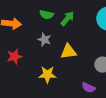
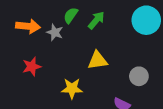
green semicircle: (46, 15) -> (71, 15), turned 112
gray star: (44, 40) -> (55, 32), moved

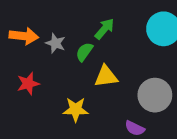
green semicircle: (71, 15) -> (84, 52), moved
gray circle: (139, 76) -> (155, 95), size x1.5

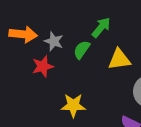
yellow triangle: (106, 76) -> (119, 59), moved
red star: (28, 84) -> (43, 66), moved

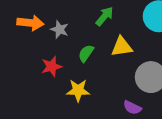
green semicircle: (82, 50) -> (86, 53), moved
red star: (43, 66) -> (52, 67), moved

